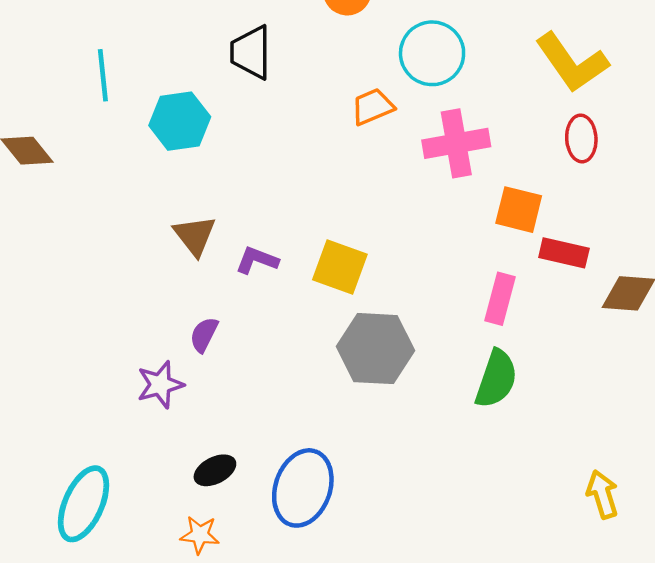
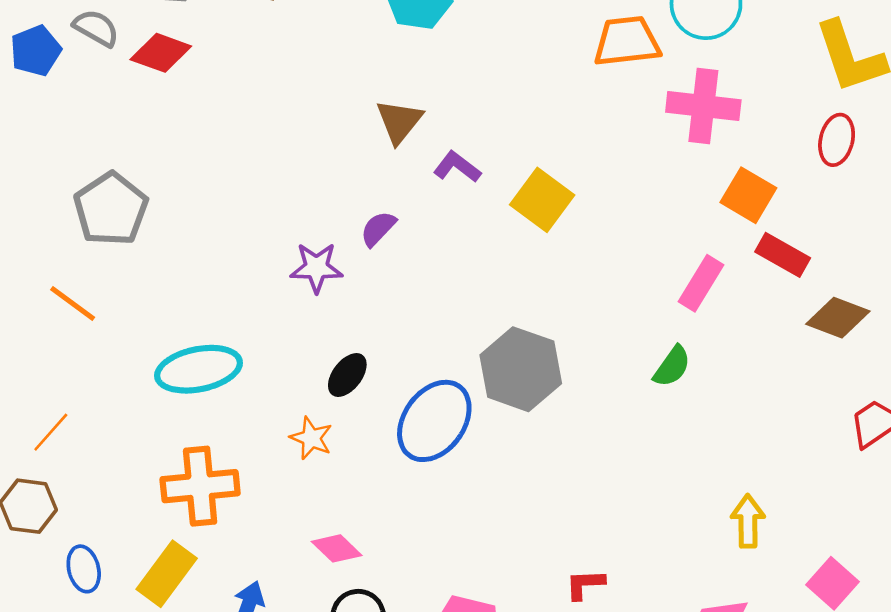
orange trapezoid: (373, 107) -> (627, 41), size x1.4
gray hexagon: (376, 349) -> (521, 369), moved
green semicircle: (496, 379) -> (672, 366), size x0.7
black ellipse: (215, 470) -> (347, 375), turned -42
cyan ellipse: (84, 504) -> (199, 369), turned 38

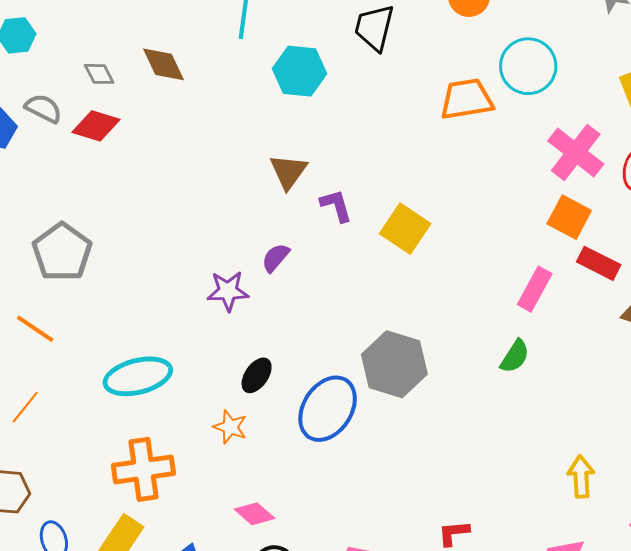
pink cross: (703, 106) -> (576, 152), moved, turned 34
purple L-shape: (457, 167) -> (336, 206), turned 39
orange line: (51, 432) -> (25, 407), moved

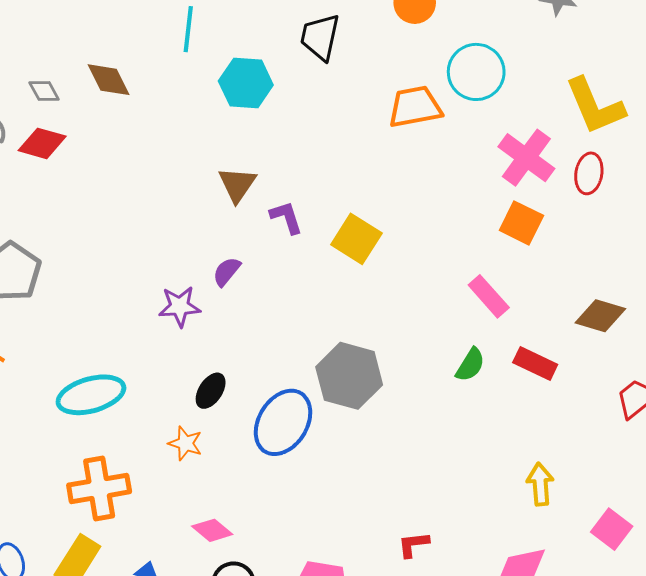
red rectangle: (599, 263) -> (535, 364), moved
pink rectangle: (535, 289) -> (489, 296), turned -69

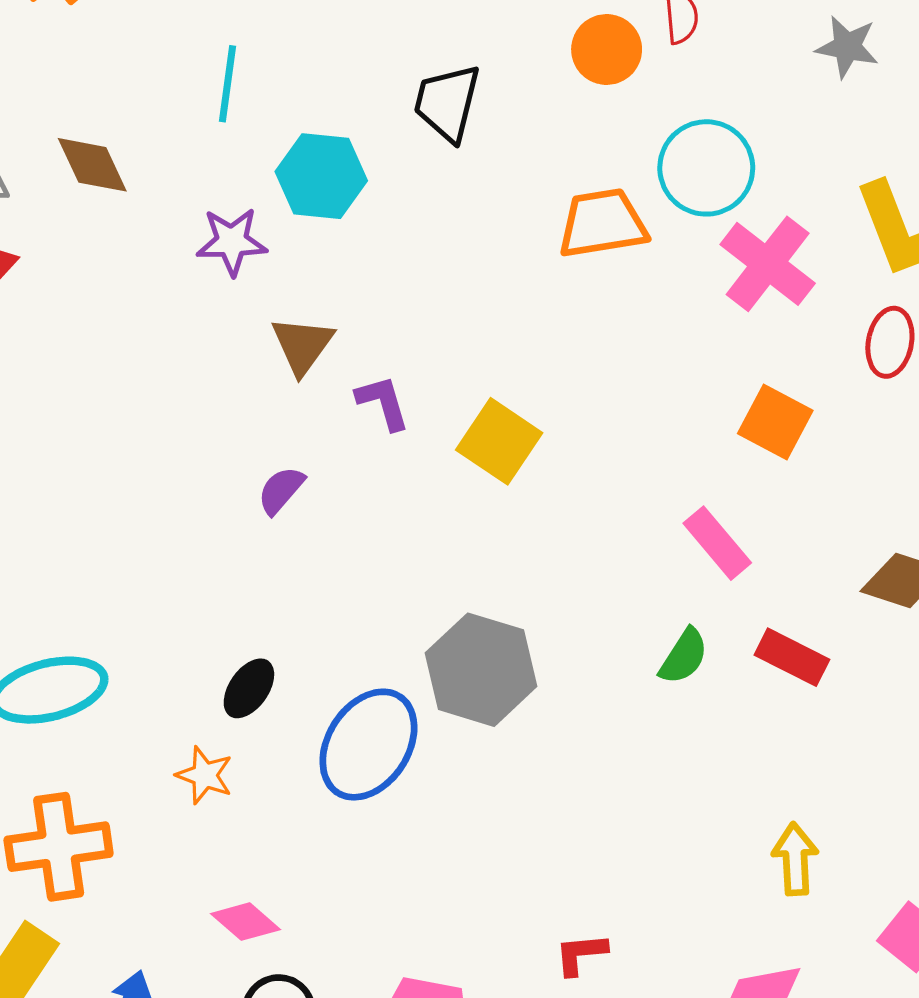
pink cross: (526, 158) -> (768, 264), moved
purple star: (179, 306) -> (232, 242), moved

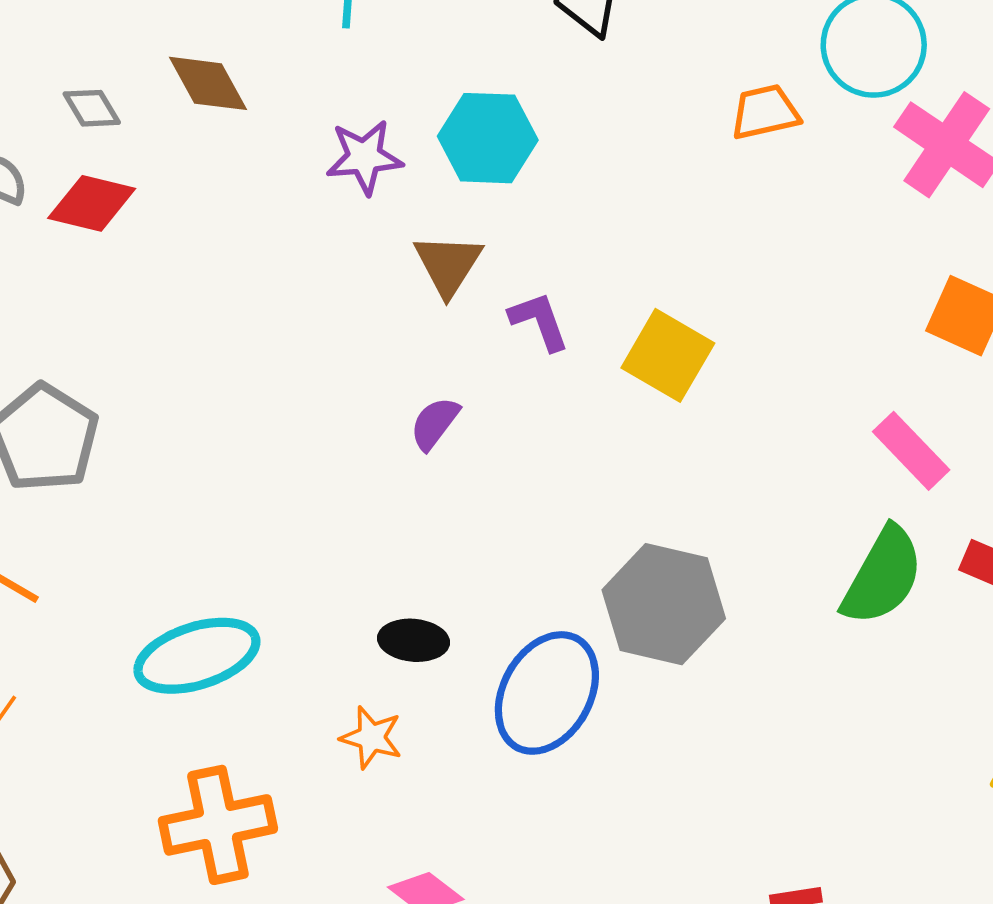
cyan hexagon: (321, 176) -> (488, 138), moved
orange trapezoid: (602, 223) -> (765, 112), size x0.7
green semicircle: (684, 656) -> (883, 576), size x1.6
black ellipse: (249, 688) -> (413, 640), turned 64

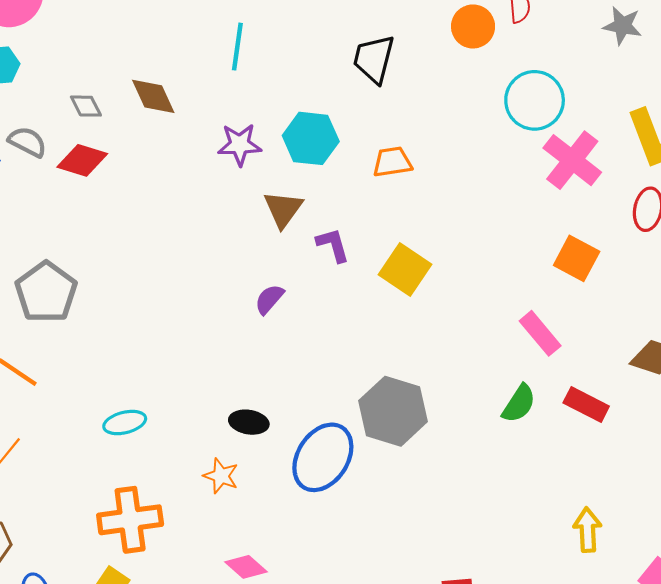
orange trapezoid: (765, 112) -> (392, 162), moved
green semicircle: (883, 576) -> (519, 404), size x0.7
cyan ellipse: (197, 656) -> (125, 423), size x0.6

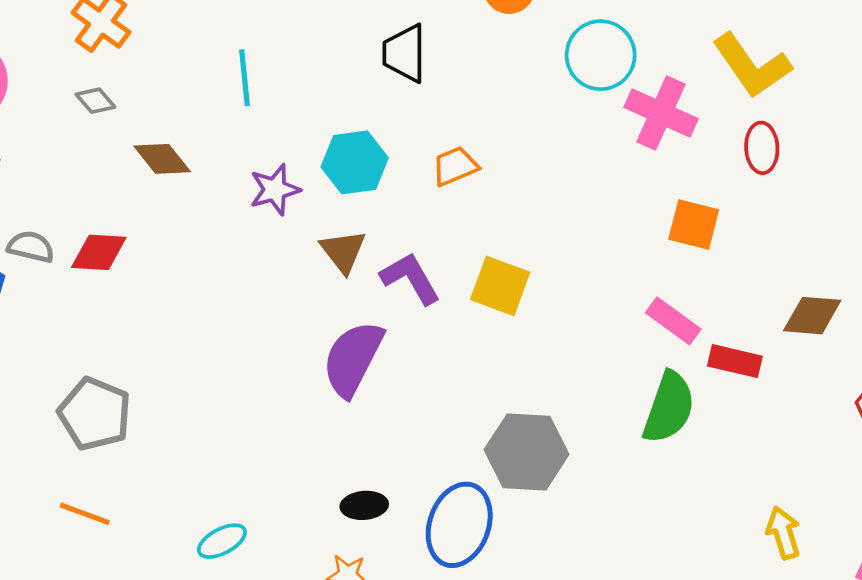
gray diamond: (86, 106) -> (95, 101), moved
purple L-shape: (333, 245) -> (410, 278), size x1.4
purple semicircle: (269, 299) -> (353, 359), size x2.0
green semicircle: (519, 404) -> (669, 408), size x1.5
red rectangle: (586, 405) -> (735, 361), moved

